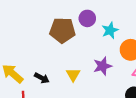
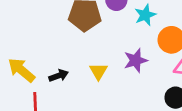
black arrow: (42, 78) -> (59, 76), turned -48

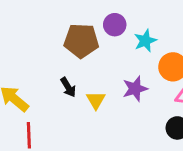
black arrow: (59, 76) -> (68, 87), moved, turned 78

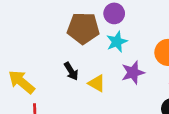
cyan star: (145, 41) -> (117, 42), moved
yellow triangle: (96, 100) -> (97, 83), turned -30

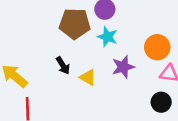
cyan star: (117, 42) -> (107, 37), turned -30

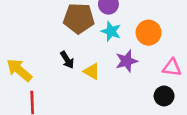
orange circle: (157, 47) -> (149, 33), moved

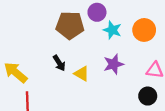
cyan star: (111, 31) -> (112, 30), moved
orange circle: (149, 33) -> (144, 30), moved

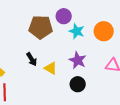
purple star: (113, 64) -> (78, 60), turned -30
black circle: (148, 96) -> (78, 84), moved

